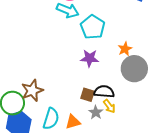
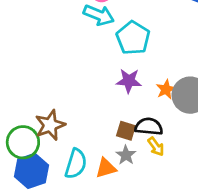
orange star: (125, 49) -> (166, 89), moved
gray star: (96, 112) -> (126, 155), moved

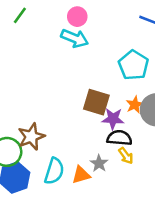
cyan pentagon: (133, 38) -> (133, 65), moved
purple star: (129, 81) -> (113, 119), moved
brown square: (126, 131) -> (96, 102), moved, size x1.5

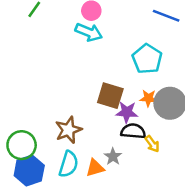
orange star: (135, 105) -> (148, 98), turned 30
brown star: (31, 137) -> (68, 130), moved
yellow arrow: (126, 156) -> (152, 144), moved

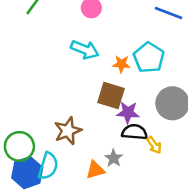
cyan arrow: (89, 32) -> (85, 50), moved
orange star: (148, 98) -> (121, 64), moved
cyan semicircle: (68, 164) -> (48, 166), moved

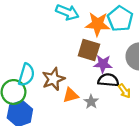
orange star: (121, 64) -> (98, 24), size x1.6
cyan semicircle: (48, 166) -> (26, 75), moved
orange triangle: (95, 170) -> (71, 95), moved

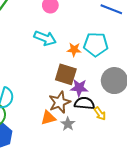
cyan pentagon: (120, 19) -> (96, 44), turned -30
orange star: (98, 24) -> (74, 50), size x0.6
brown star: (53, 79) -> (60, 102), moved

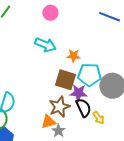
cyan pentagon: (96, 44) -> (89, 75), moved
black semicircle: (84, 103) -> (83, 108), turned 60
gray star: (68, 124) -> (58, 131), moved

